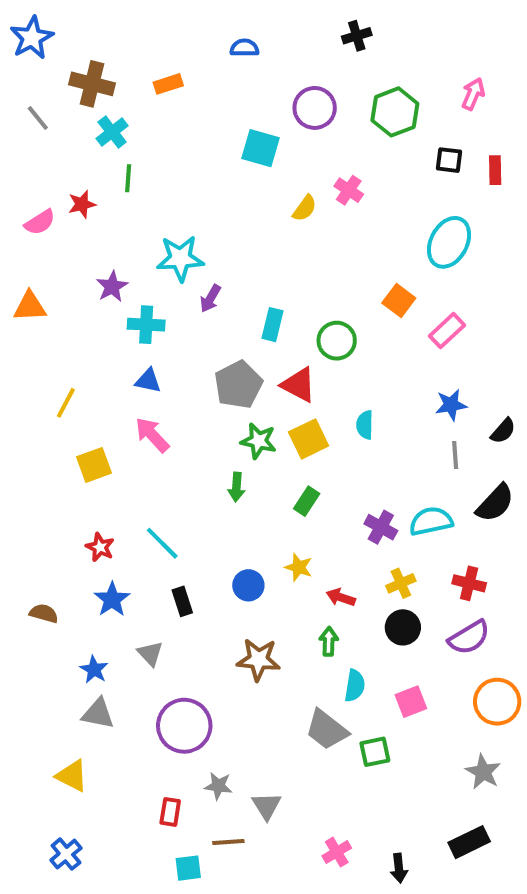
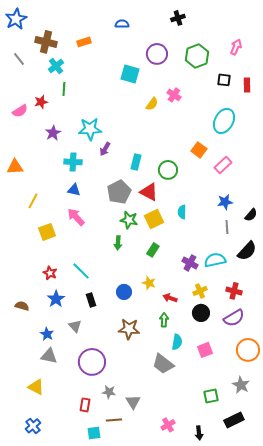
purple star: (112, 286) -> (53, 133), moved
orange triangle: (30, 307) -> (15, 167), moved
green square: (375, 752) -> (211, 396), moved

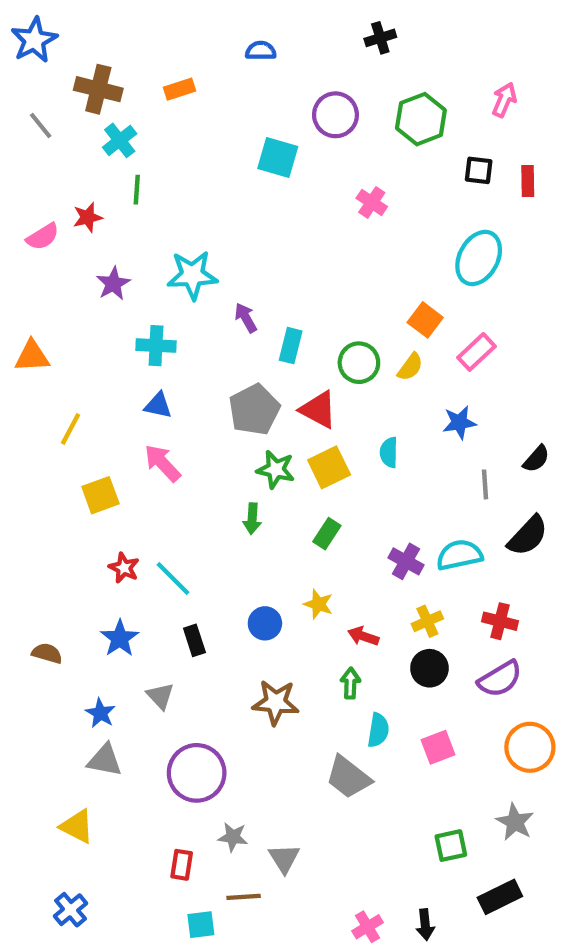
yellow semicircle: (152, 104) -> (410, 367), moved
purple arrow: (105, 149) -> (246, 318), moved, turned 120
blue star: (225, 202) -> (459, 422), moved
red star: (50, 273) -> (124, 568), moved
pink cross: (168, 425) -> (368, 927), moved

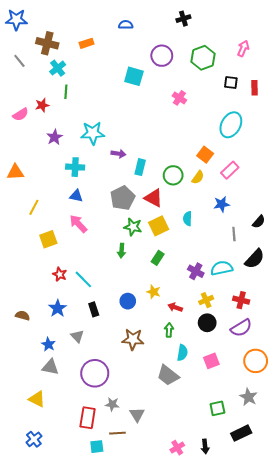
blue star: (34, 40) -> (16, 20), turned 30
purple arrow: (246, 318) -> (118, 154), turned 128
red rectangle: (182, 865) -> (88, 418), size x1.5

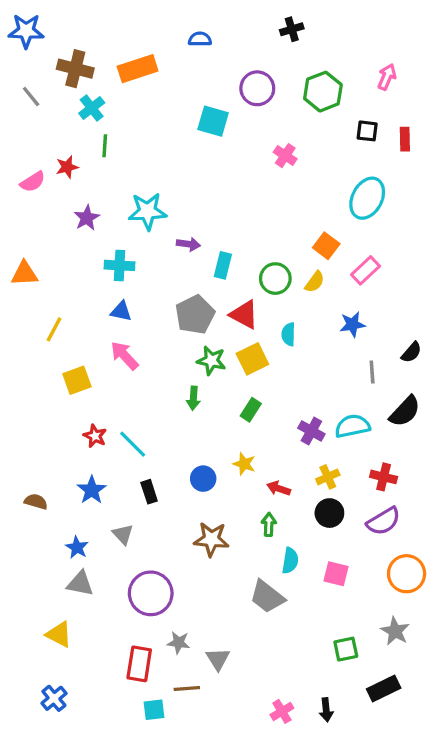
orange rectangle: (87, 43) -> (138, 69), size x1.6
cyan semicircle: (188, 219) -> (288, 334), moved
pink square: (211, 361) -> (336, 574), turned 35

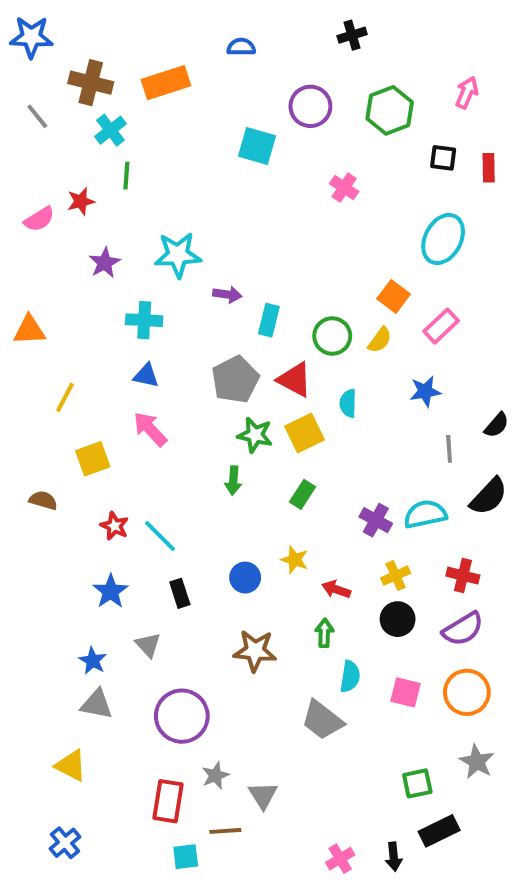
brown semicircle: (36, 502) -> (43, 500), moved
orange circle: (407, 574) -> (467, 692), moved
gray star: (179, 643) -> (215, 775), turned -30
black rectangle: (384, 688) -> (439, 831), moved

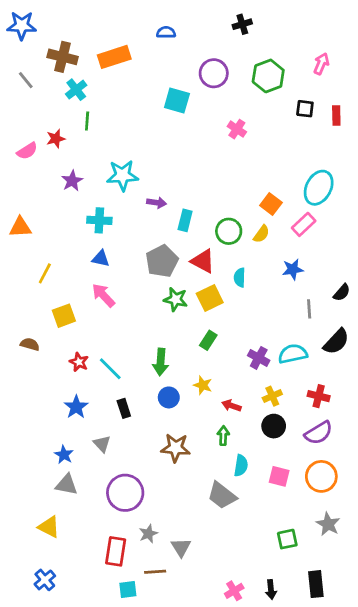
cyan ellipse: (443, 239) -> (319, 188), moved
green arrow: (233, 481) -> (161, 362), moved, size x1.4
black rectangle: (439, 831) -> (316, 584), moved, turned -70

